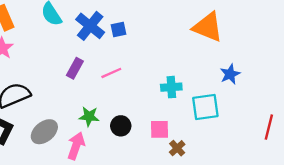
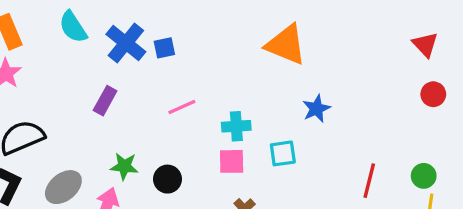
pink line: (111, 73) -> (182, 107), moved
cyan square: (205, 107) -> (283, 153), size x0.7
pink square: (160, 129) -> (232, 161), moved

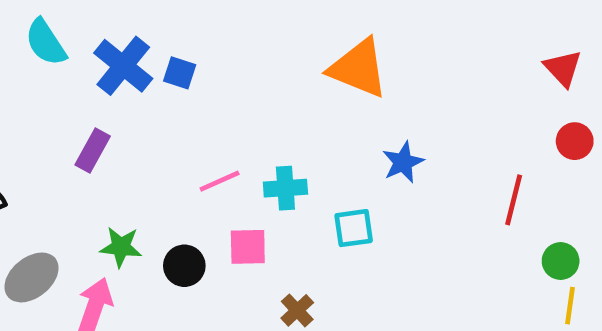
blue square: (164, 48) -> (180, 73), turned 30
pink line: (182, 107) -> (220, 181), moved
pink square: (232, 161) -> (248, 247), moved
red line: (369, 181) -> (514, 200), moved

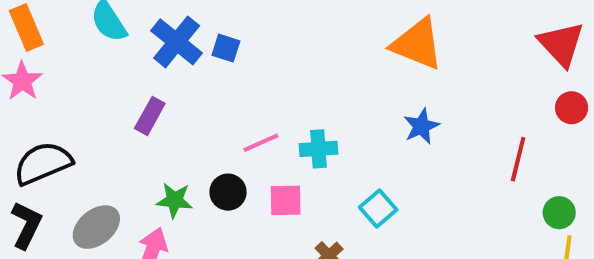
orange triangle: (358, 68) -> (417, 44), moved
red triangle: (563, 68) -> (561, 44), size x1.4
cyan square: (354, 228) -> (378, 209), moved, turned -33
black circle: (184, 266) -> (228, 192), moved

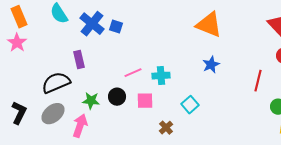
purple rectangle: (150, 116) -> (79, 60), turned -42
black semicircle: (43, 163) -> (56, 83), moved

